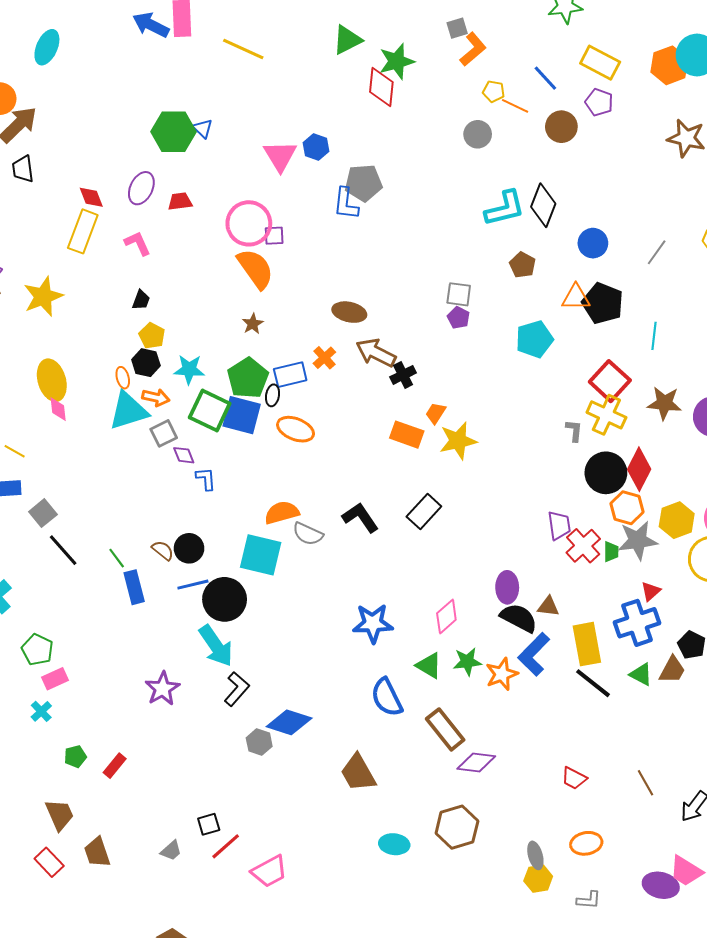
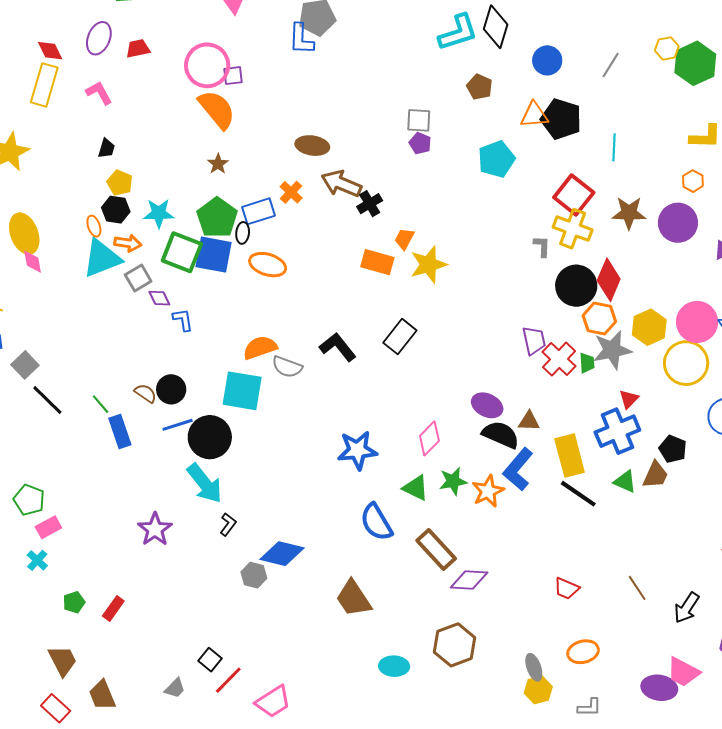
purple ellipse: (507, 587) -> (487, 405), turned -60
black L-shape: (237, 689) -> (228, 524), size x0.7
black square: (209, 824) -> (210, 660), turned -30

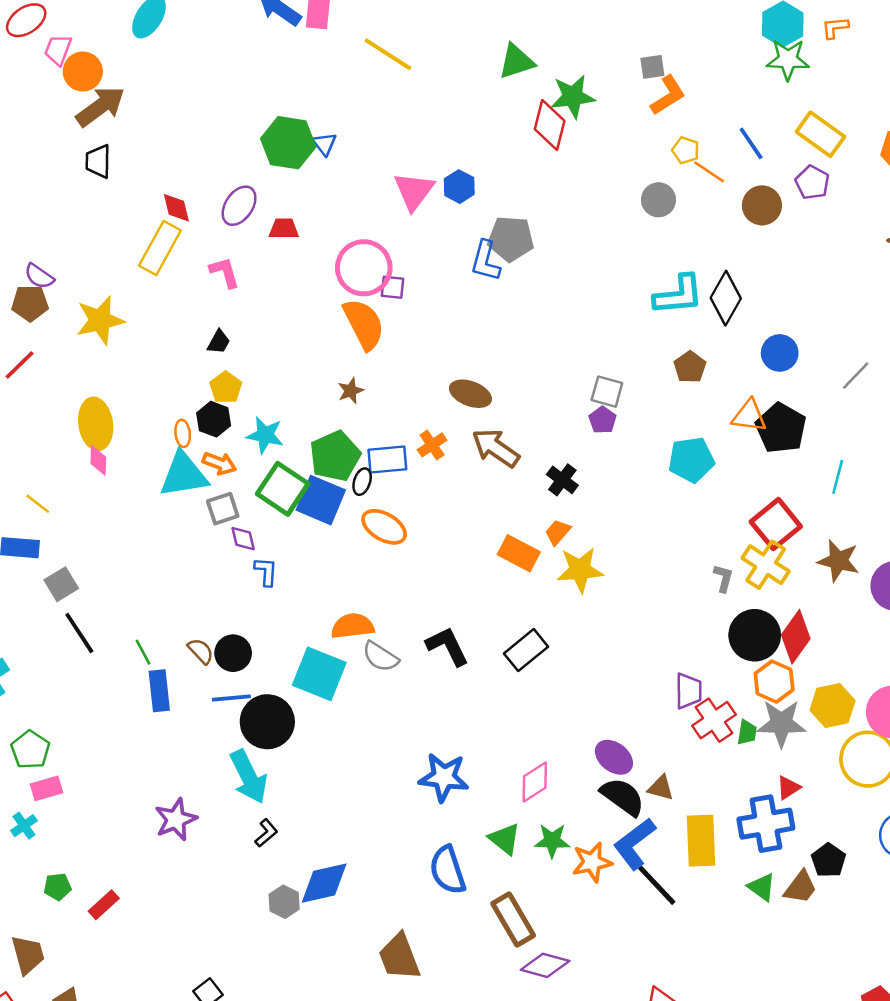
black cross: (370, 204) -> (562, 480), moved, turned -35
black line: (578, 494) -> (657, 885), moved
blue diamond: (282, 554) -> (324, 883), turned -39

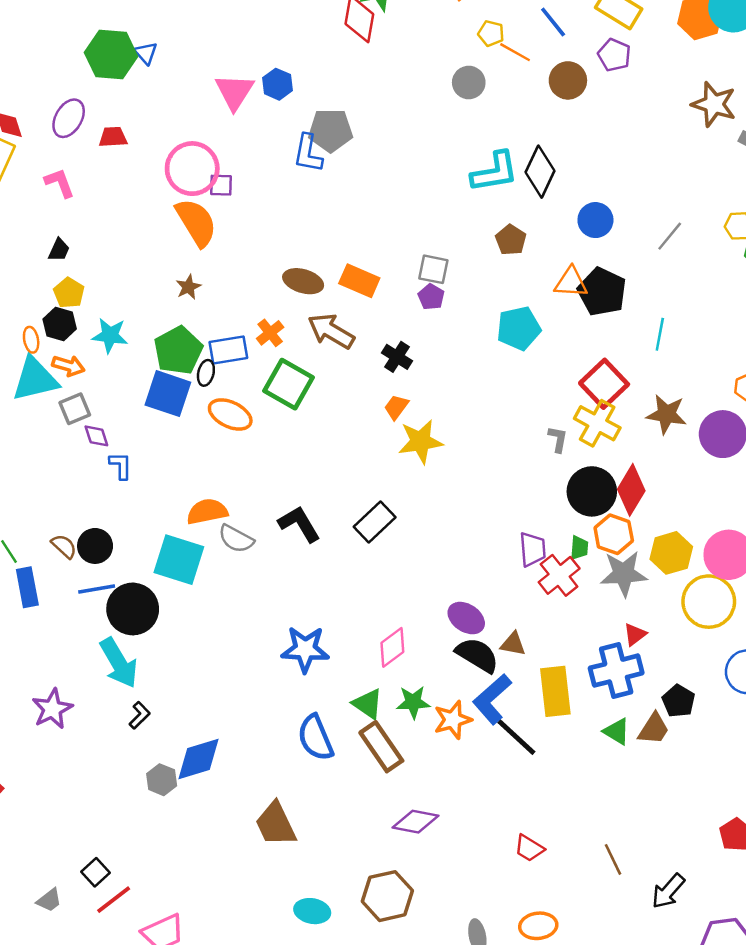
green square: (283, 489) -> (288, 384), moved
orange rectangle: (519, 553) -> (359, 281), moved
green trapezoid: (747, 732) -> (579, 548), moved
brown rectangle: (513, 919) -> (381, 747), moved

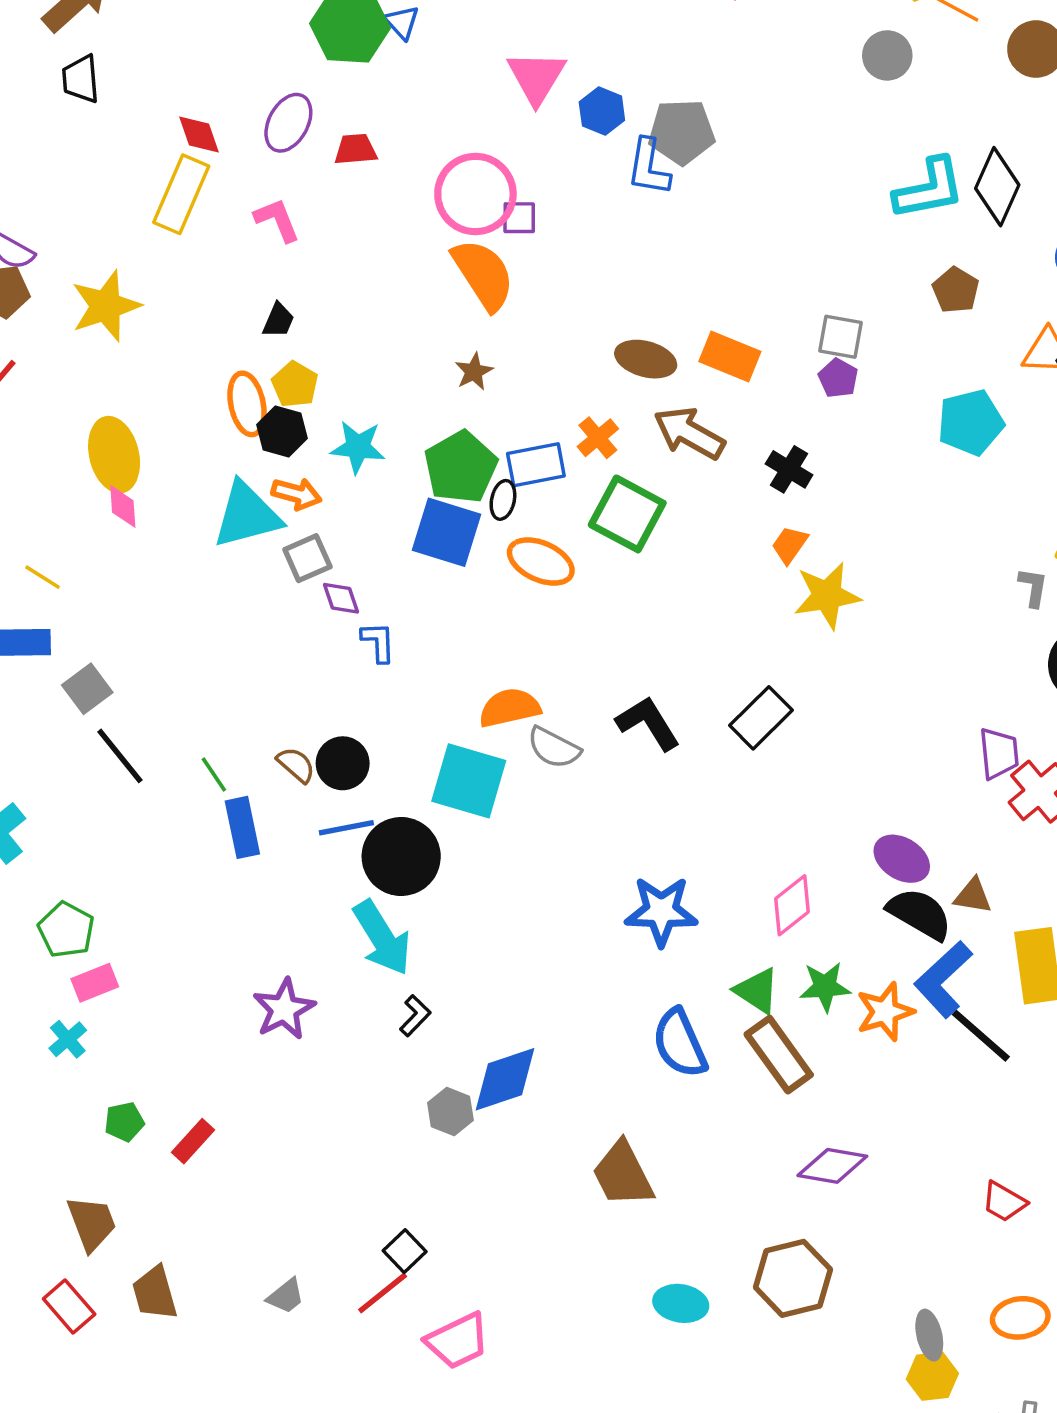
blue hexagon: (277, 84) -> (602, 111), moved
orange ellipse: (31, 340) -> (247, 404), moved, size x1.6
black square: (95, 872) -> (405, 1251), moved

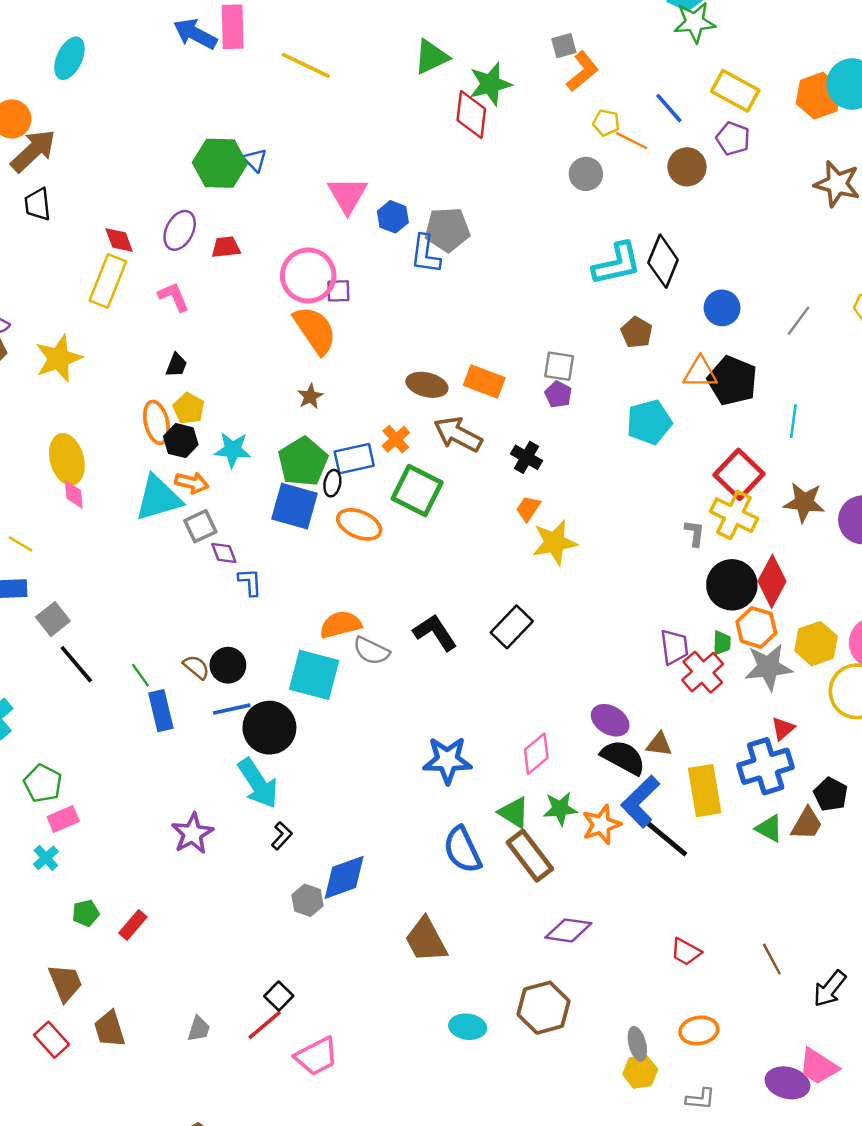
gray trapezoid: (286, 1296) -> (199, 1029), turned -32

